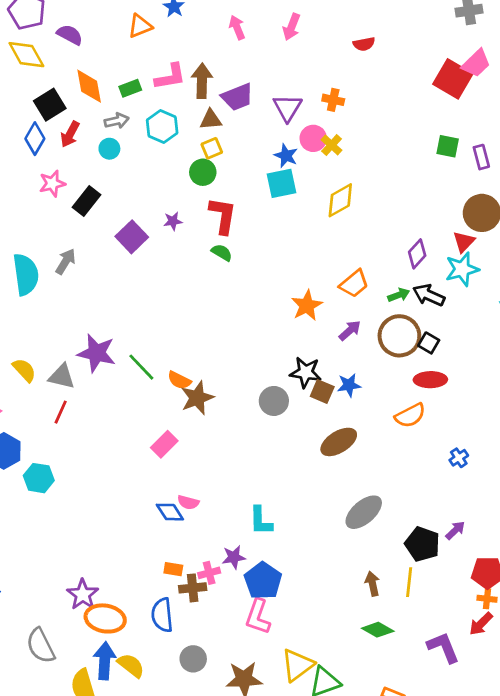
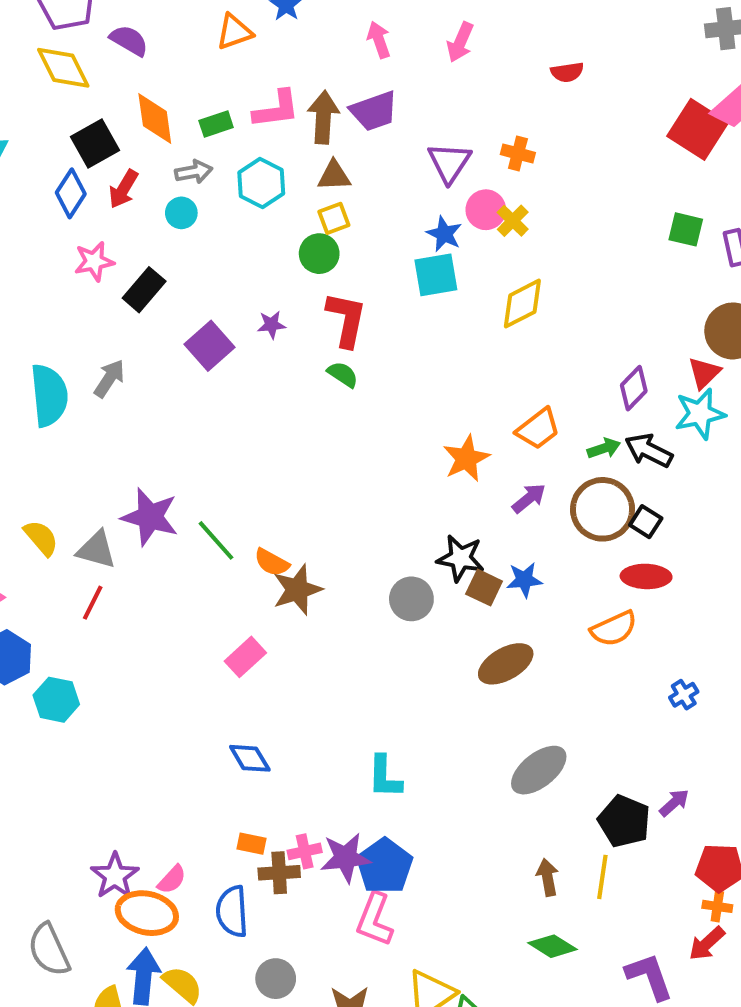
purple trapezoid: (237, 97) -> (374, 111), moved
pink semicircle: (188, 502) -> (172, 880), moved, turned -65
purple star: (234, 557) -> (346, 858), moved, size x1.4

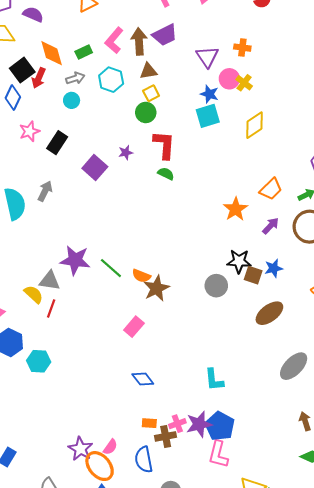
pink L-shape: (276, 109) -> (114, 40), turned 145
red arrow: (123, 189) -> (39, 78), moved
yellow semicircle: (41, 538) -> (34, 294), moved
orange ellipse: (147, 913) -> (100, 466), turned 44

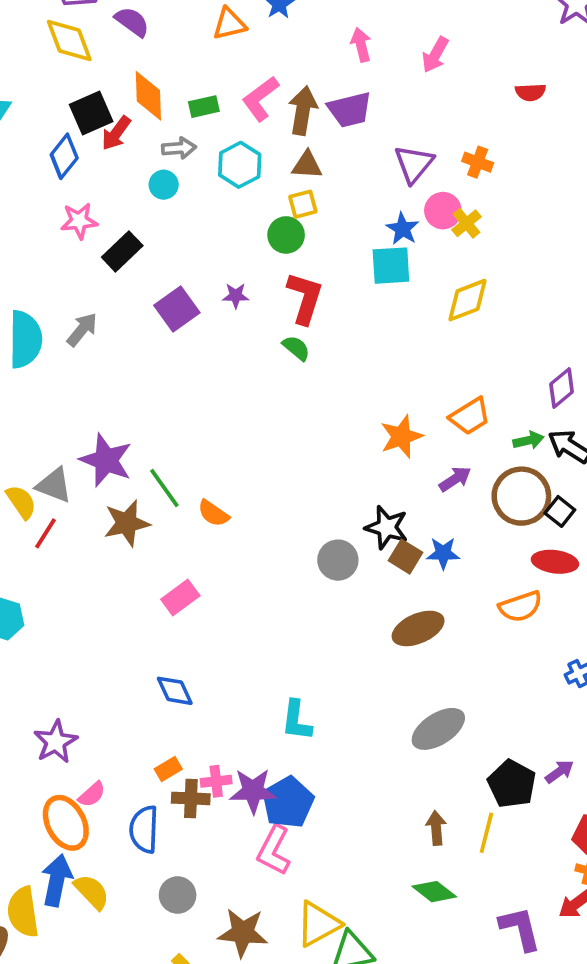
brown star: (156, 288) -> (127, 523), moved
orange rectangle: (149, 423) -> (168, 769), turned -48
purple star: (80, 449) -> (56, 742), moved

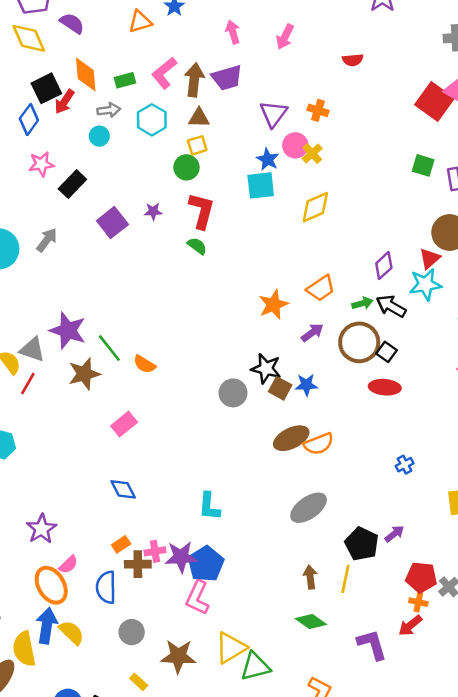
orange semicircle: (520, 606) -> (319, 444), moved

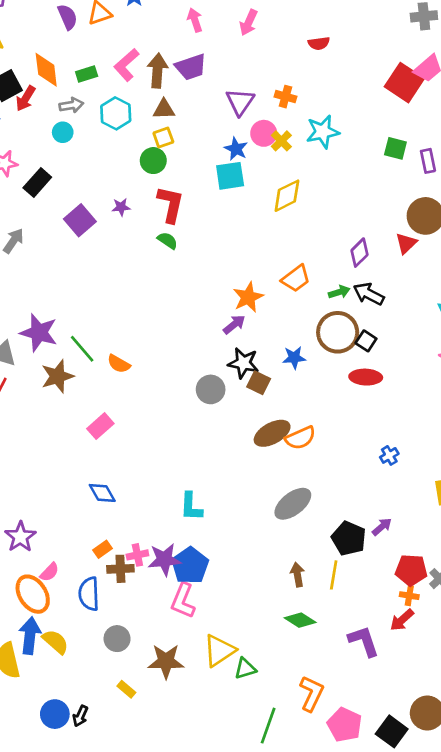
purple semicircle: (72, 23) -> (68, 17), moved, turned 35
cyan star: (425, 284) -> (323, 132), moved
purple arrow: (312, 333) -> (234, 324), moved
blue star: (306, 385) -> (294, 358), moved
green triangle: (255, 667) -> (245, 669), size x0.7

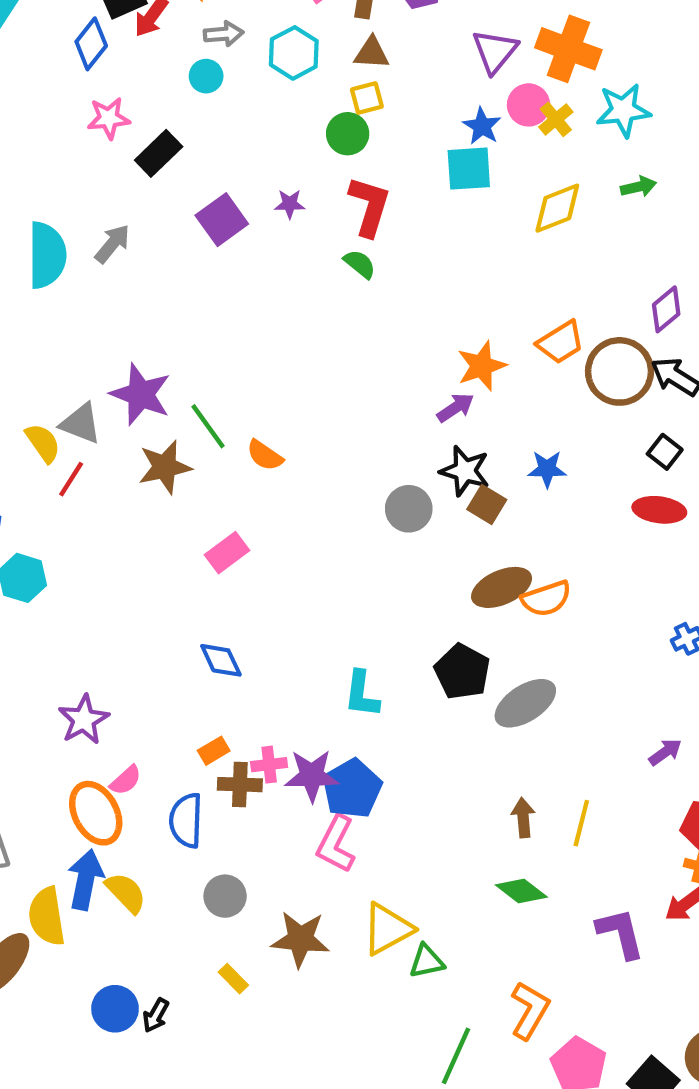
orange cross: (285, 97) -> (568, 49), size x1.8
green arrow: (339, 292) -> (638, 187), moved
brown circle: (338, 332) -> (620, 371), moved
black pentagon: (349, 538) -> (462, 672), moved

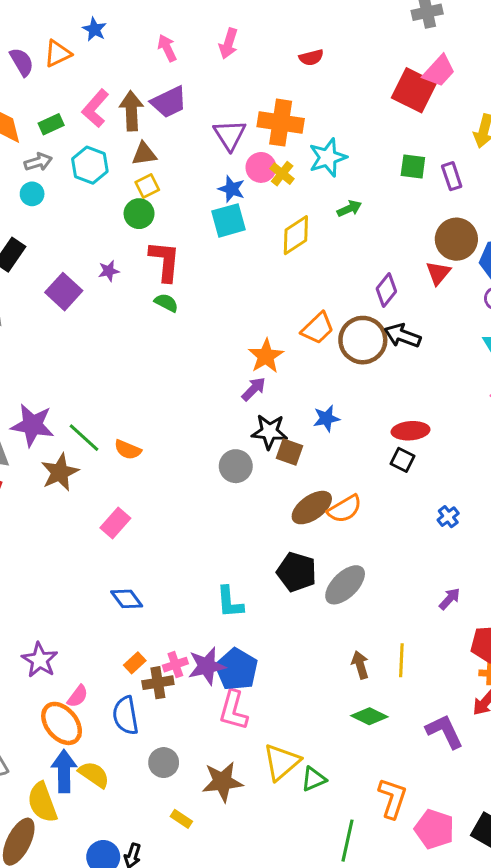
black square: (665, 452) -> (402, 460), moved

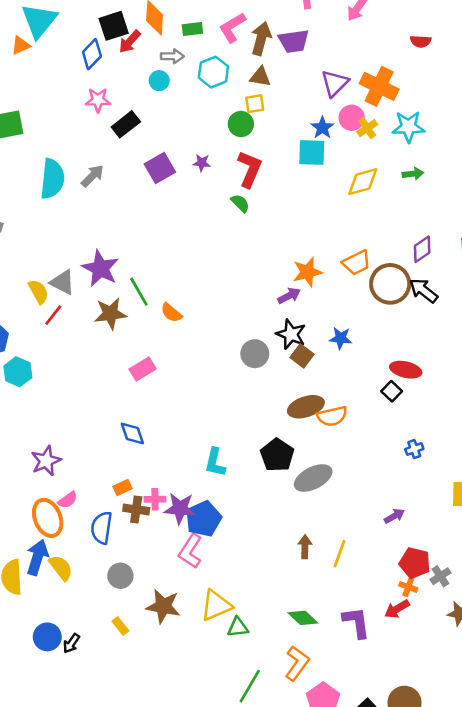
green diamond: (369, 716) -> (303, 618), moved

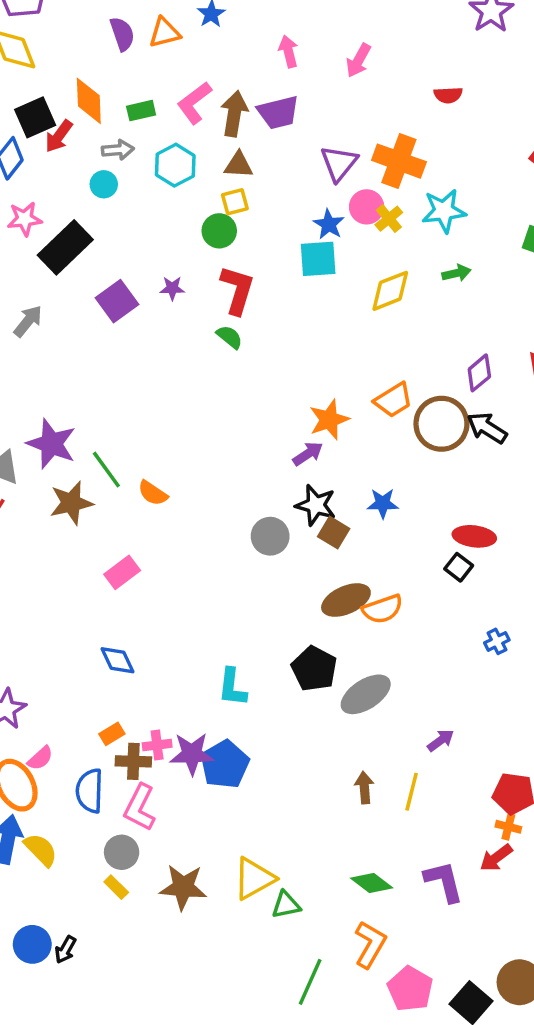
black rectangle: (126, 124) -> (65, 247), size x1.4
purple arrow: (394, 516) -> (441, 741), moved
pink L-shape: (190, 551) -> (140, 807), moved
yellow rectangle: (120, 626) -> (116, 887), moved

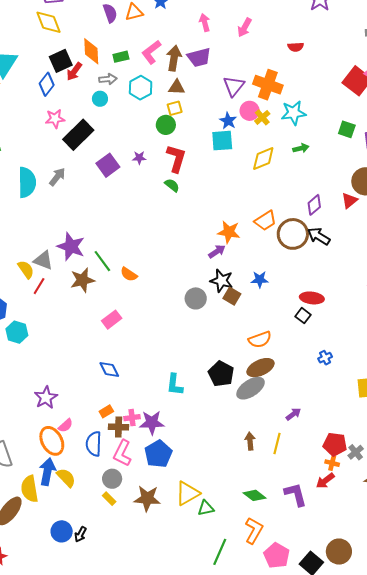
orange star: (329, 420) -> (229, 232), turned 30
brown ellipse: (346, 600) -> (261, 368), moved
blue pentagon: (225, 764) -> (158, 454), moved

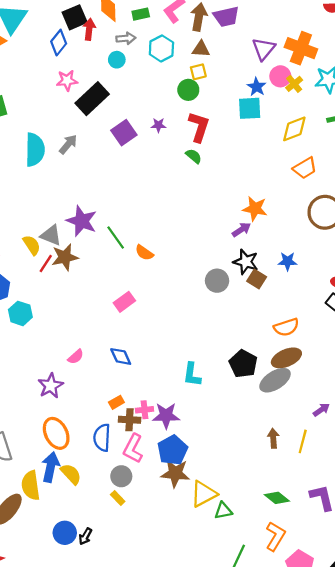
red arrow: (74, 72) -> (89, 29), turned 150
orange trapezoid: (265, 221) -> (305, 168), moved
brown star: (82, 280) -> (65, 257), moved
pink semicircle: (66, 425) -> (76, 357), moved
brown star: (147, 498) -> (175, 473), moved

